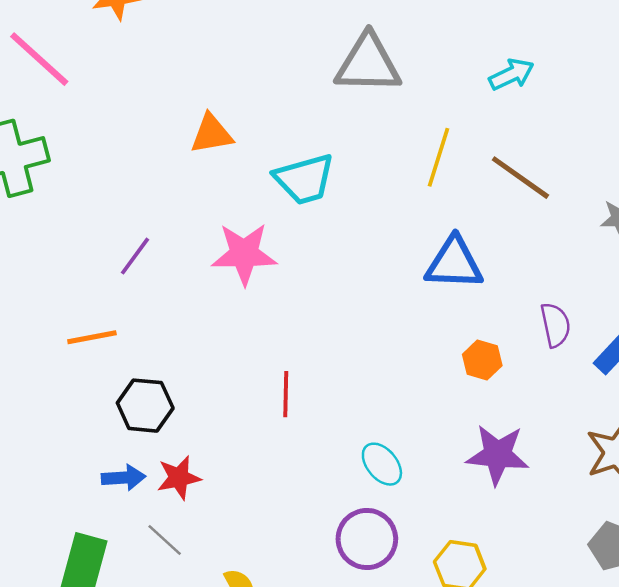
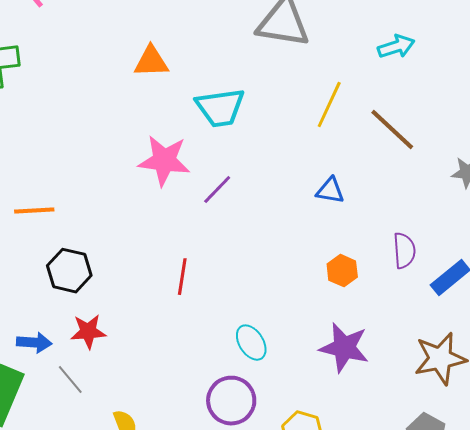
purple line: (135, 256) -> (217, 190), moved
blue triangle: (454, 263) -> (330, 191), size x0.6
blue arrow: (123, 478) -> (34, 343), moved

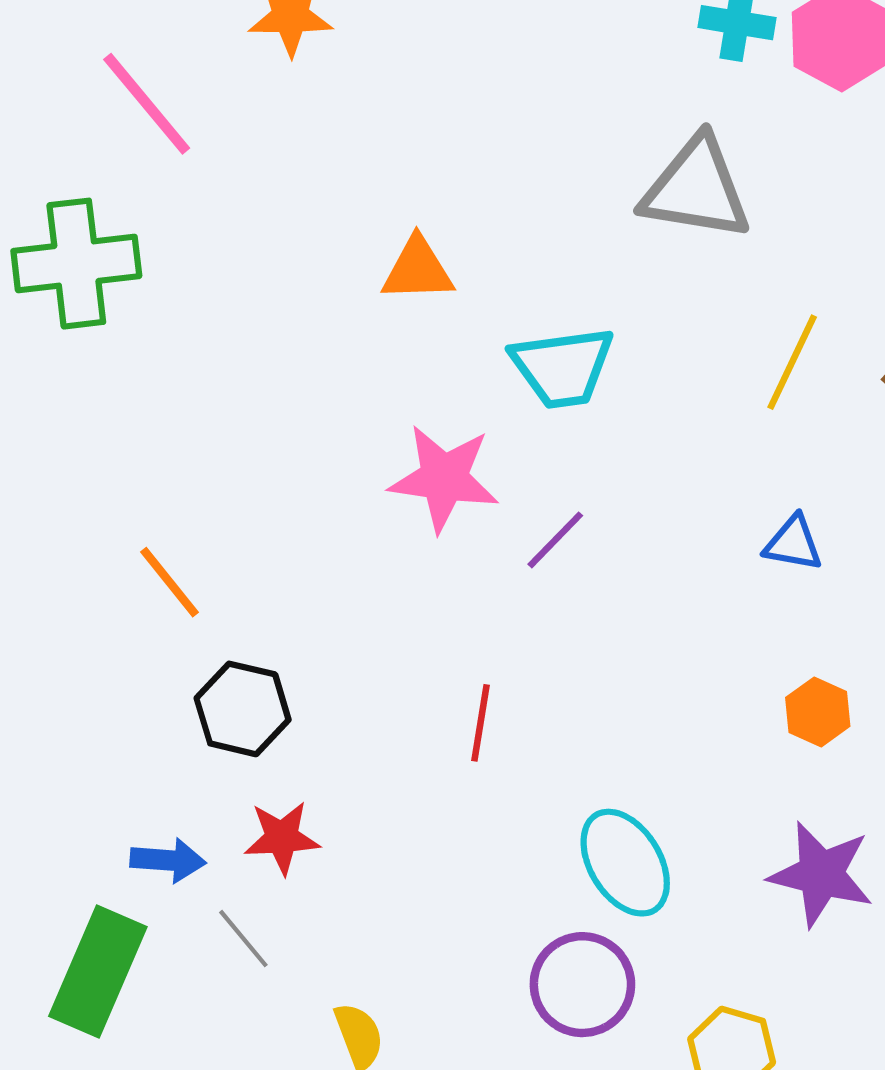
orange line: (34, 211) -> (169, 582), turned 54
cyan ellipse: (251, 343) -> (625, 863), size x1.4

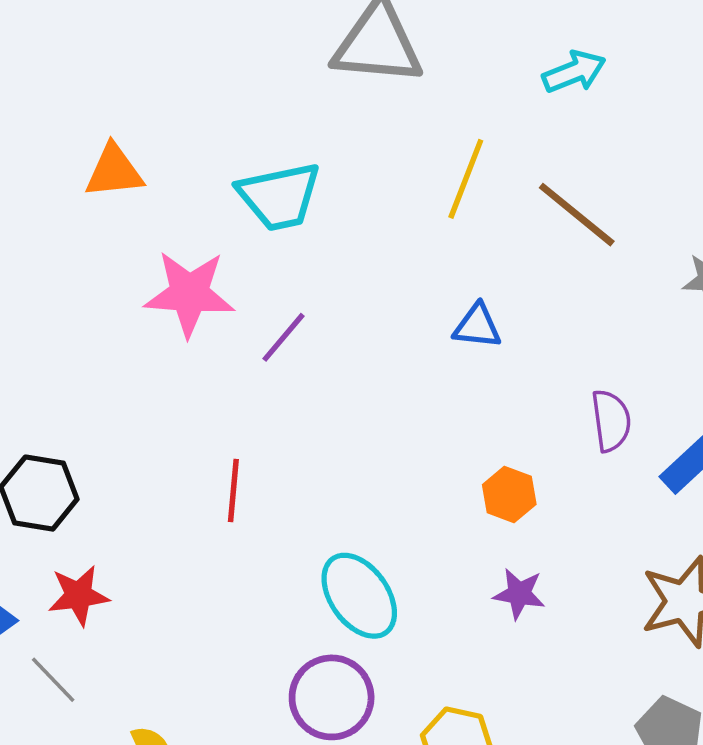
orange triangle: (418, 270) -> (114, 171), moved
orange hexagon: (818, 712) -> (509, 495), moved
purple star: (821, 874) -> (519, 594), size x0.6

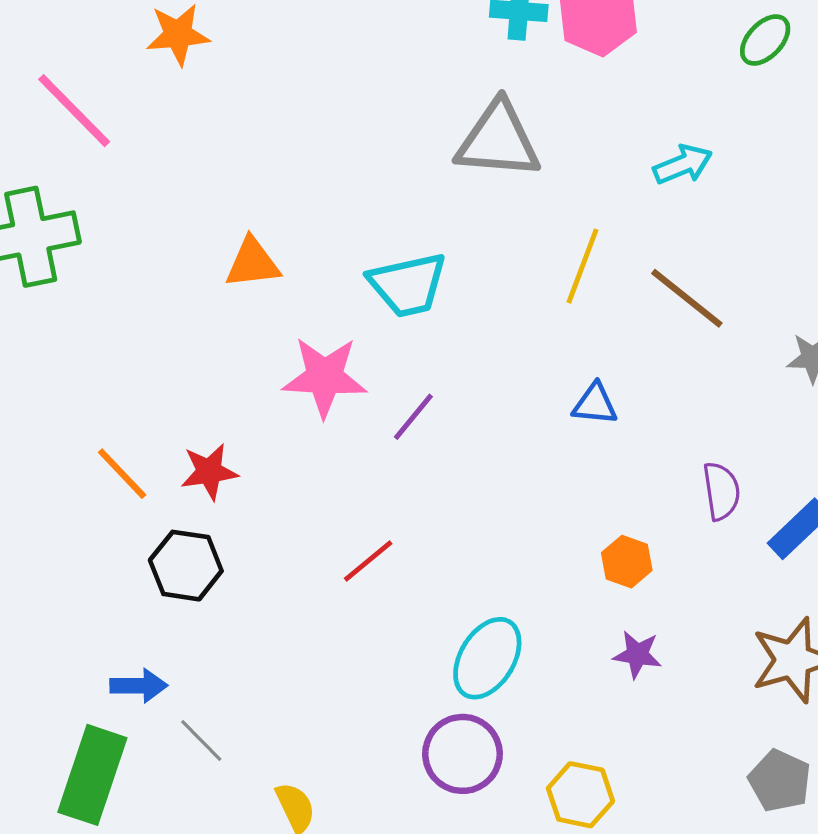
red line: (233, 490) -> (368, 561), turned 46
red star: (79, 595) -> (209, 472), moved
cyan ellipse: (359, 596) -> (487, 658), turned 68

